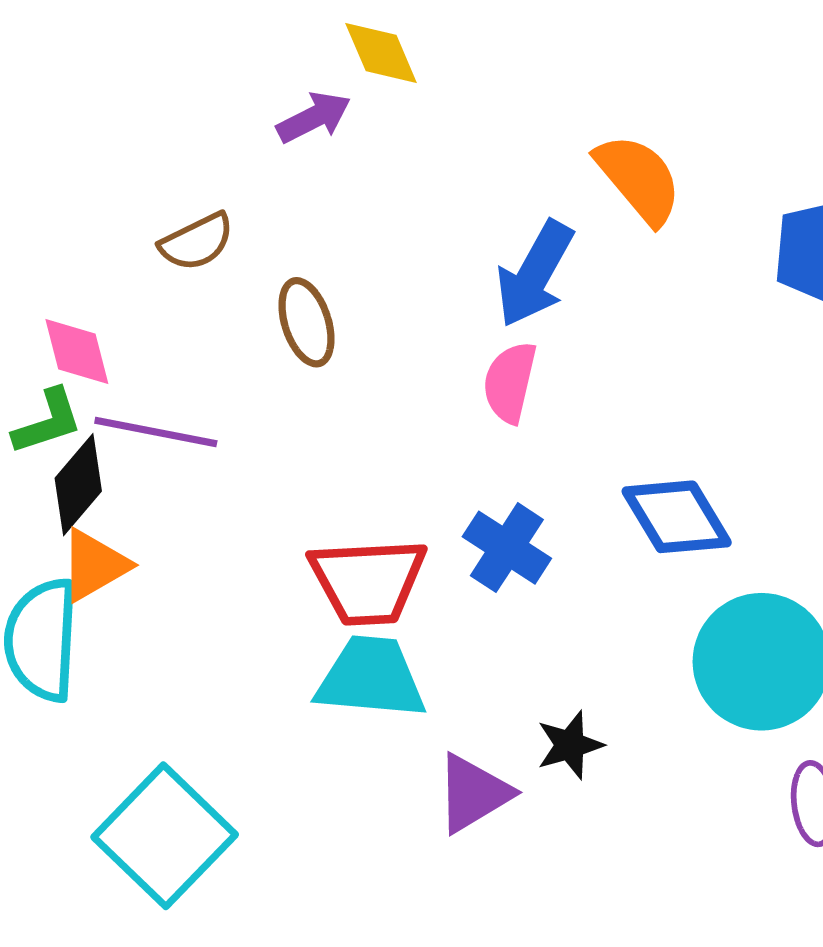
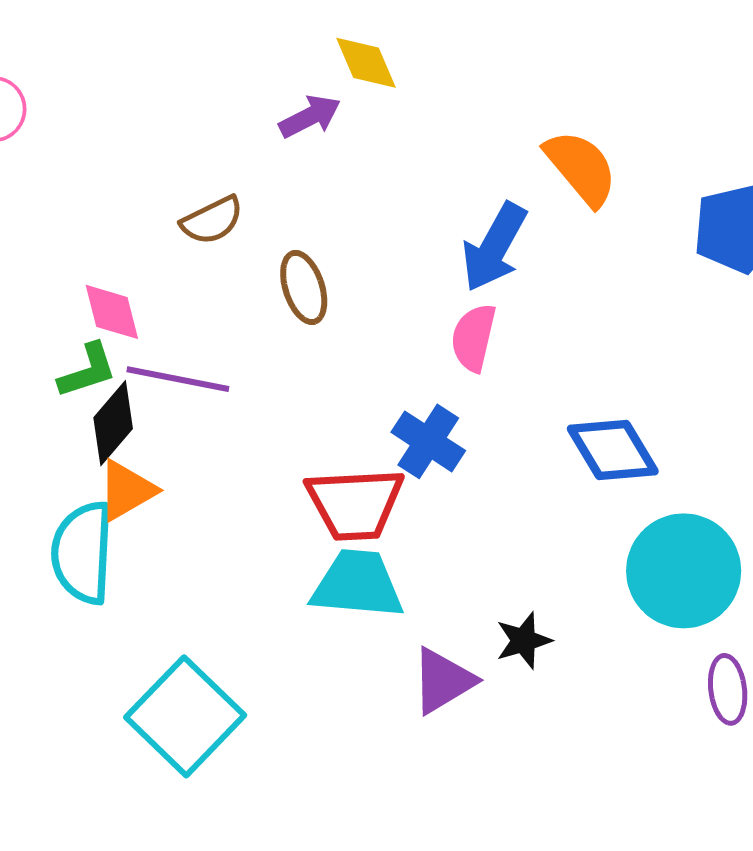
blue cross: (507, 548) -> (428, 441), moved

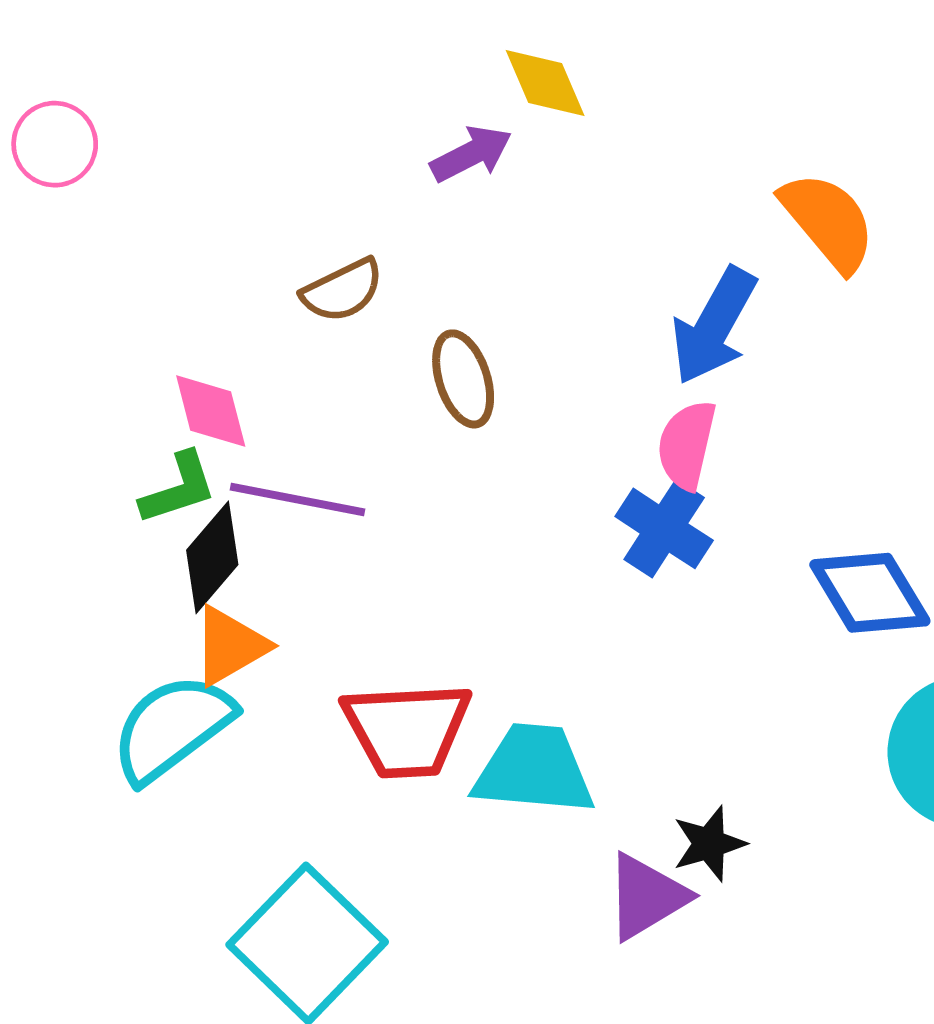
blue cross: (428, 441) -> (664, 528), moved
red trapezoid: (355, 504) -> (407, 729), moved
cyan semicircle: (83, 553) -> (172, 728), turned 50
black star: (524, 641) -> (709, 844), moved

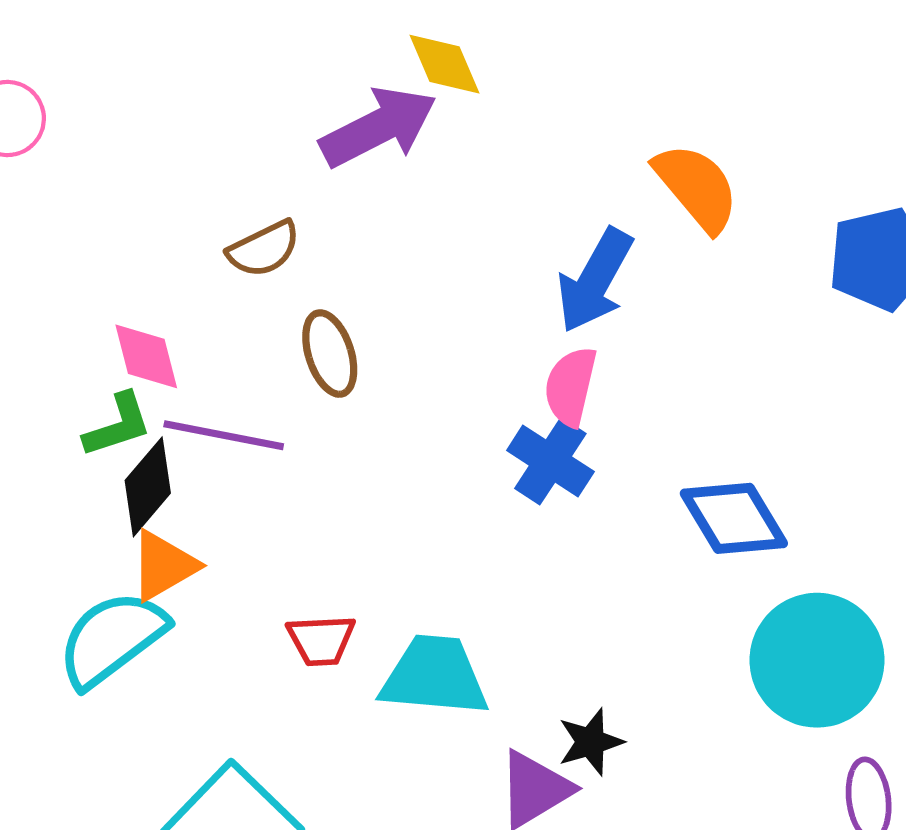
purple arrow: (471, 154) -> (378, 127), size x1.6
brown ellipse: (463, 379) -> (330, 354), moved
red trapezoid: (407, 729) -> (321, 640), size x0.6

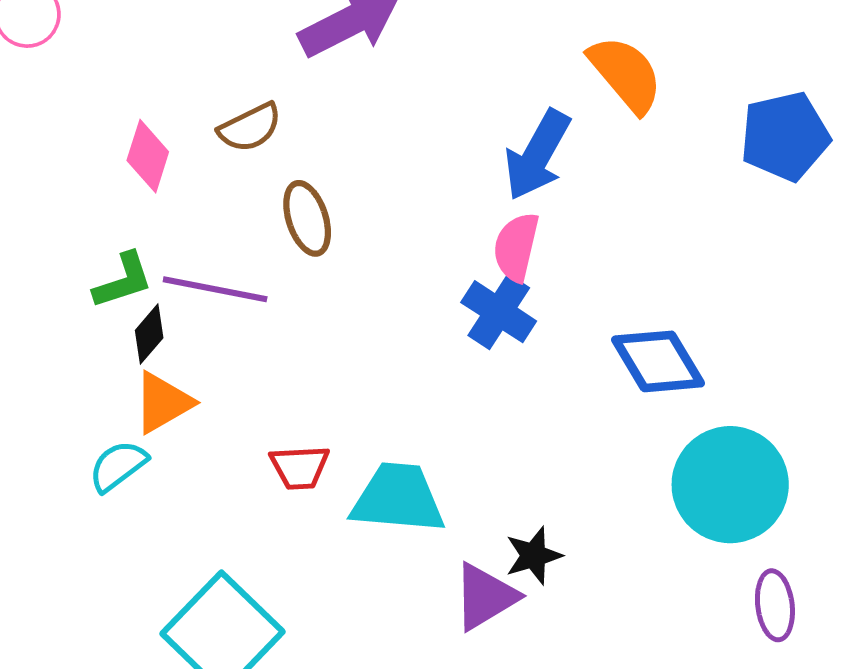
pink diamond: (146, 356) -> (148, 156), moved, turned 32
black diamond: (148, 487) -> (149, 334), size x0.7
cyan semicircle: (112, 639) -> (118, 466), size x0.6

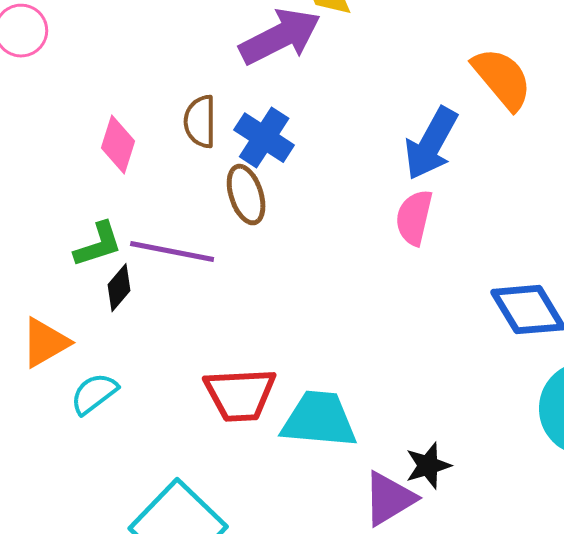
brown semicircle: (250, 128) -> (200, 122), turned 116
blue cross: (499, 312) -> (264, 138), moved
orange triangle: (163, 403) -> (45, 343), moved
red trapezoid: (300, 467) -> (240, 395), size x1.5

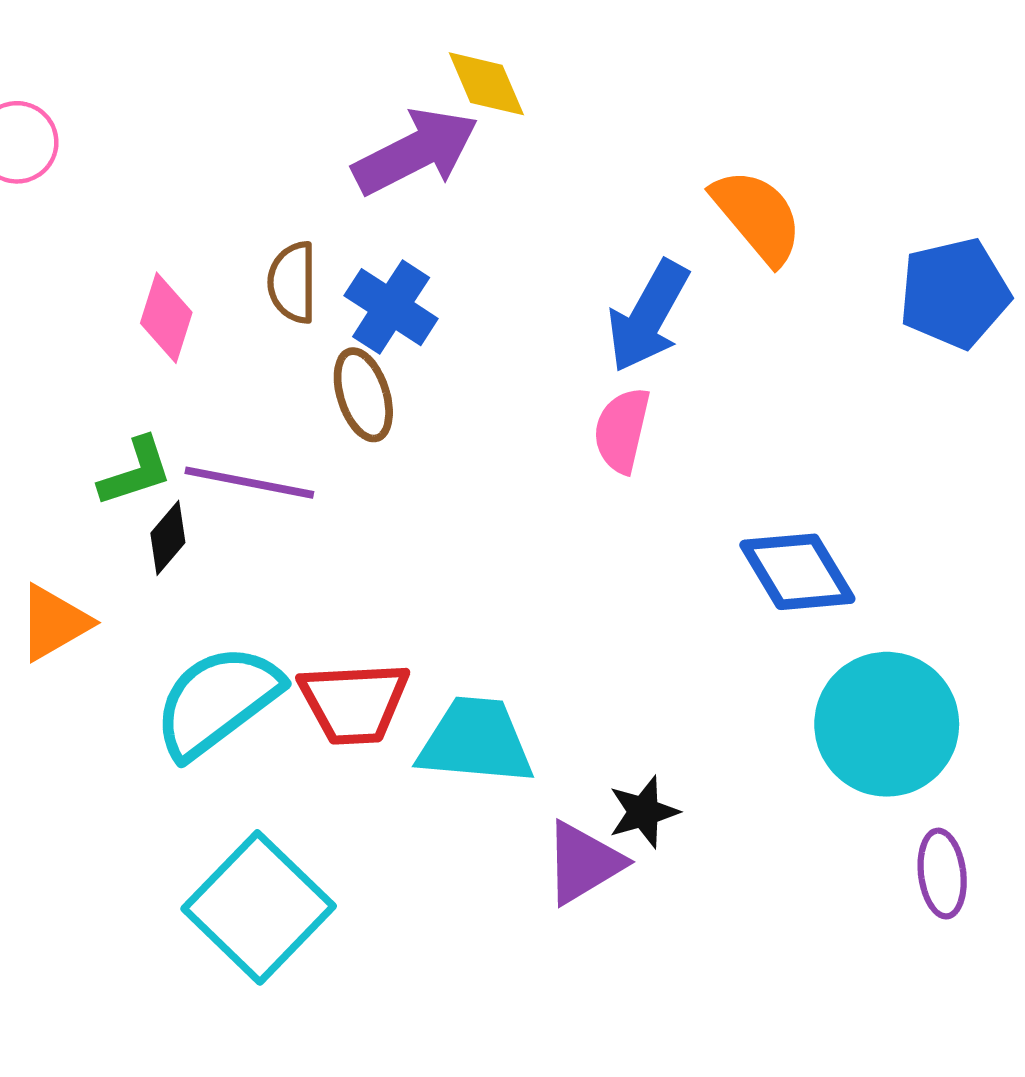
cyan semicircle: (94, 394) -> (217, 701), moved, size x1.8

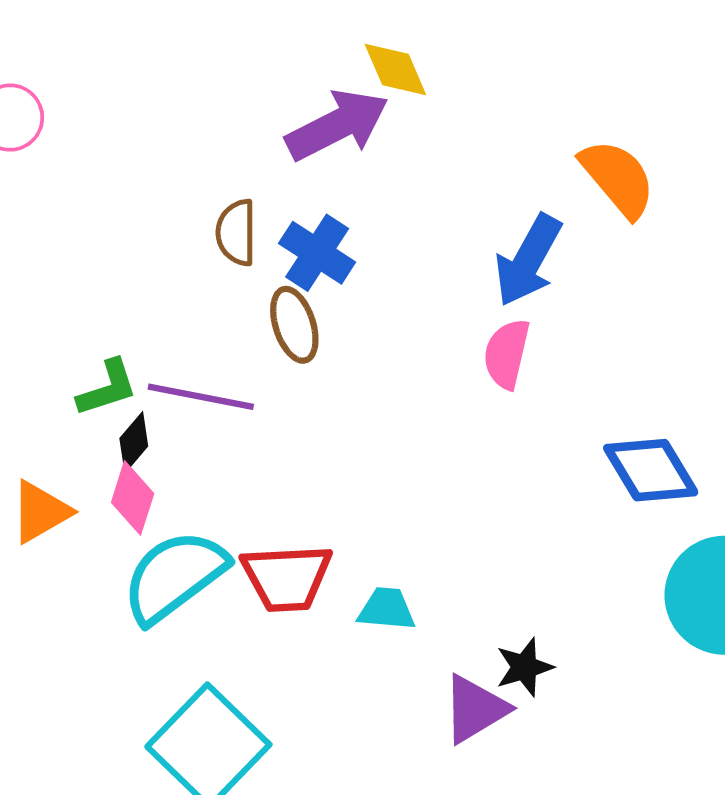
pink diamond: (166, 318) -> (133, 498), moved
cyan trapezoid: (476, 741) -> (387, 609), size x0.6

